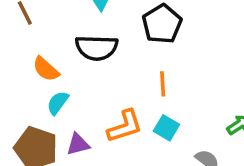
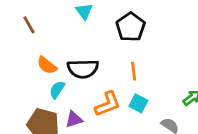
black semicircle: (97, 48) -> (83, 69), moved

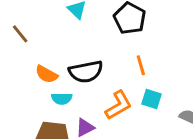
cyan semicircle: (57, 90) -> (62, 99), turned -114

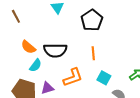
cyan semicircle: (62, 99) -> (35, 65), turned -64
cyan square: (151, 99) -> (104, 78), moved

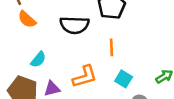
orange semicircle: (28, 47) -> (27, 19), moved
black semicircle: (55, 50) -> (74, 25), moved

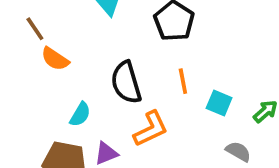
black semicircle: (74, 25) -> (126, 82), moved, turned 80
cyan square: (124, 79) -> (219, 103), moved

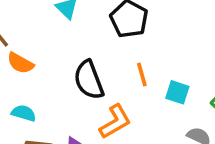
cyan semicircle: (80, 114) -> (24, 113), moved, turned -100

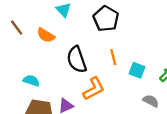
orange semicircle: (20, 63) -> (46, 35), moved

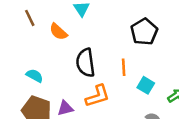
black pentagon: (106, 19) -> (144, 32), moved

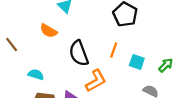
brown line: (30, 18) -> (12, 45), moved
orange line: (124, 67) -> (114, 50), turned 35

